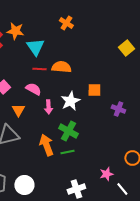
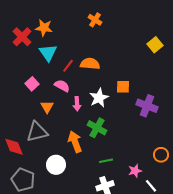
cyan triangle: (35, 47) -> (48, 53), moved
red line: (39, 69) -> (68, 66), turned -56
purple cross: (118, 109) -> (147, 106), size x1.5
green line: (67, 152) -> (106, 161), moved
white circle: (24, 185) -> (56, 165), moved

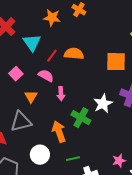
orange star: (44, 28) -> (52, 18), moved
orange square: (123, 87) -> (116, 62), moved, size x1.5
white star: (99, 98) -> (103, 104), moved
green line: (106, 161) -> (73, 159), moved

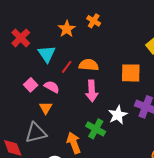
orange star: (52, 18) -> (67, 29), turned 30
pink semicircle: (46, 76) -> (52, 87), moved
pink arrow: (61, 94) -> (92, 91), moved, size x1.5

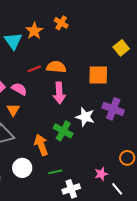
cyan triangle: (47, 54) -> (13, 41), moved
red line: (67, 67) -> (34, 69), turned 32
white star: (118, 115) -> (85, 117), turned -30

